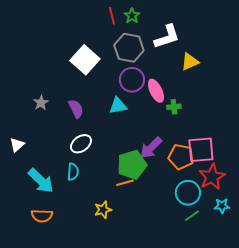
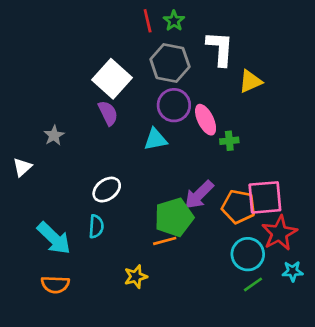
white L-shape: (167, 37) -> (220, 48), turned -68
purple semicircle: (76, 109) -> (108, 113), moved
white triangle: (17, 145) -> (22, 167), moved

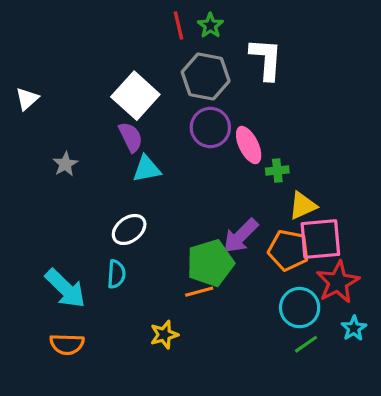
yellow triangle: (250, 81) -> (303, 206), moved
cyan triangle: (155, 139) -> (147, 169), moved
white triangle: (22, 167) -> (27, 99), moved
cyan star: (293, 271) -> (354, 328), turned -30

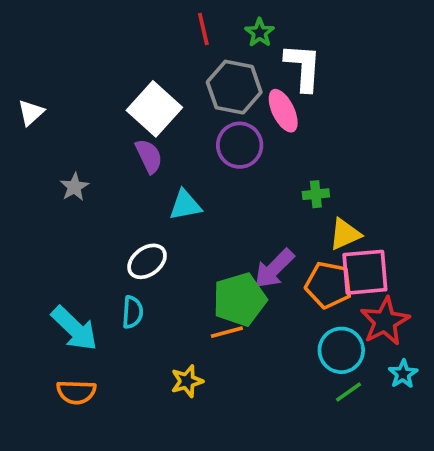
green star: (210, 25) -> (260, 33), moved
pink ellipse: (249, 145) -> (283, 111), moved
cyan triangle: (147, 169) -> (185, 205), moved

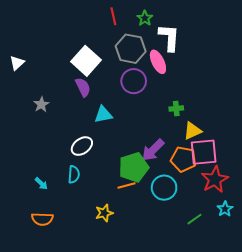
cyan arrow: (74, 329) -> (41, 184), size x0.5
cyan circle: (341, 350) -> (164, 188), moved

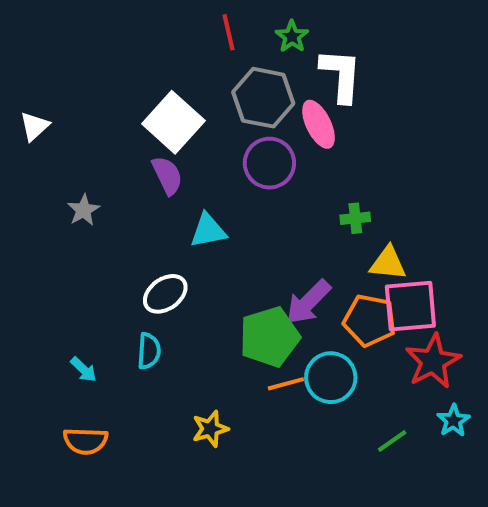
yellow triangle: (192, 131) -> (388, 263), turned 30
orange line: (127, 186) -> (286, 384), moved

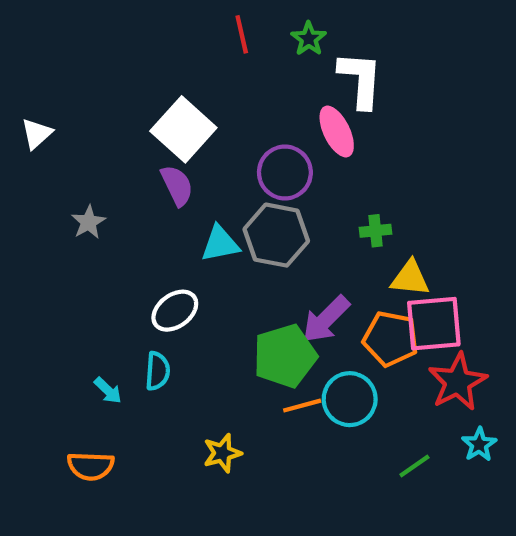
gray hexagon: (263, 98) -> (276, 235), moved
cyan arrow: (84, 369) -> (108, 390), moved

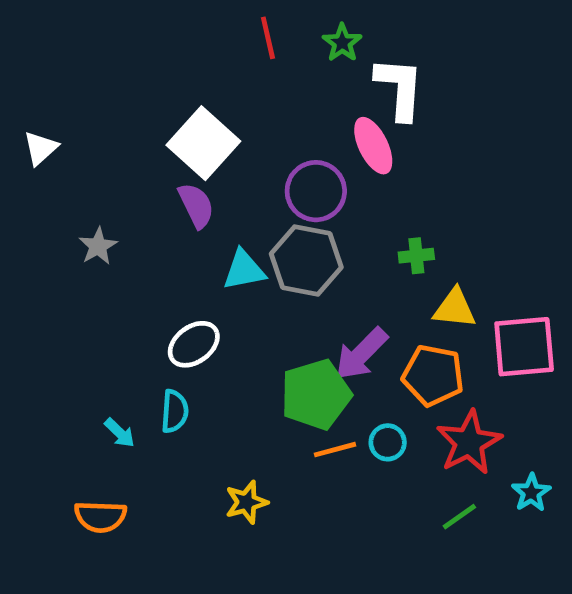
pink square: (434, 324) -> (524, 347), moved
red star: (458, 382) -> (469, 442), moved
cyan circle: (350, 399) -> (388, 442), size x0.6

